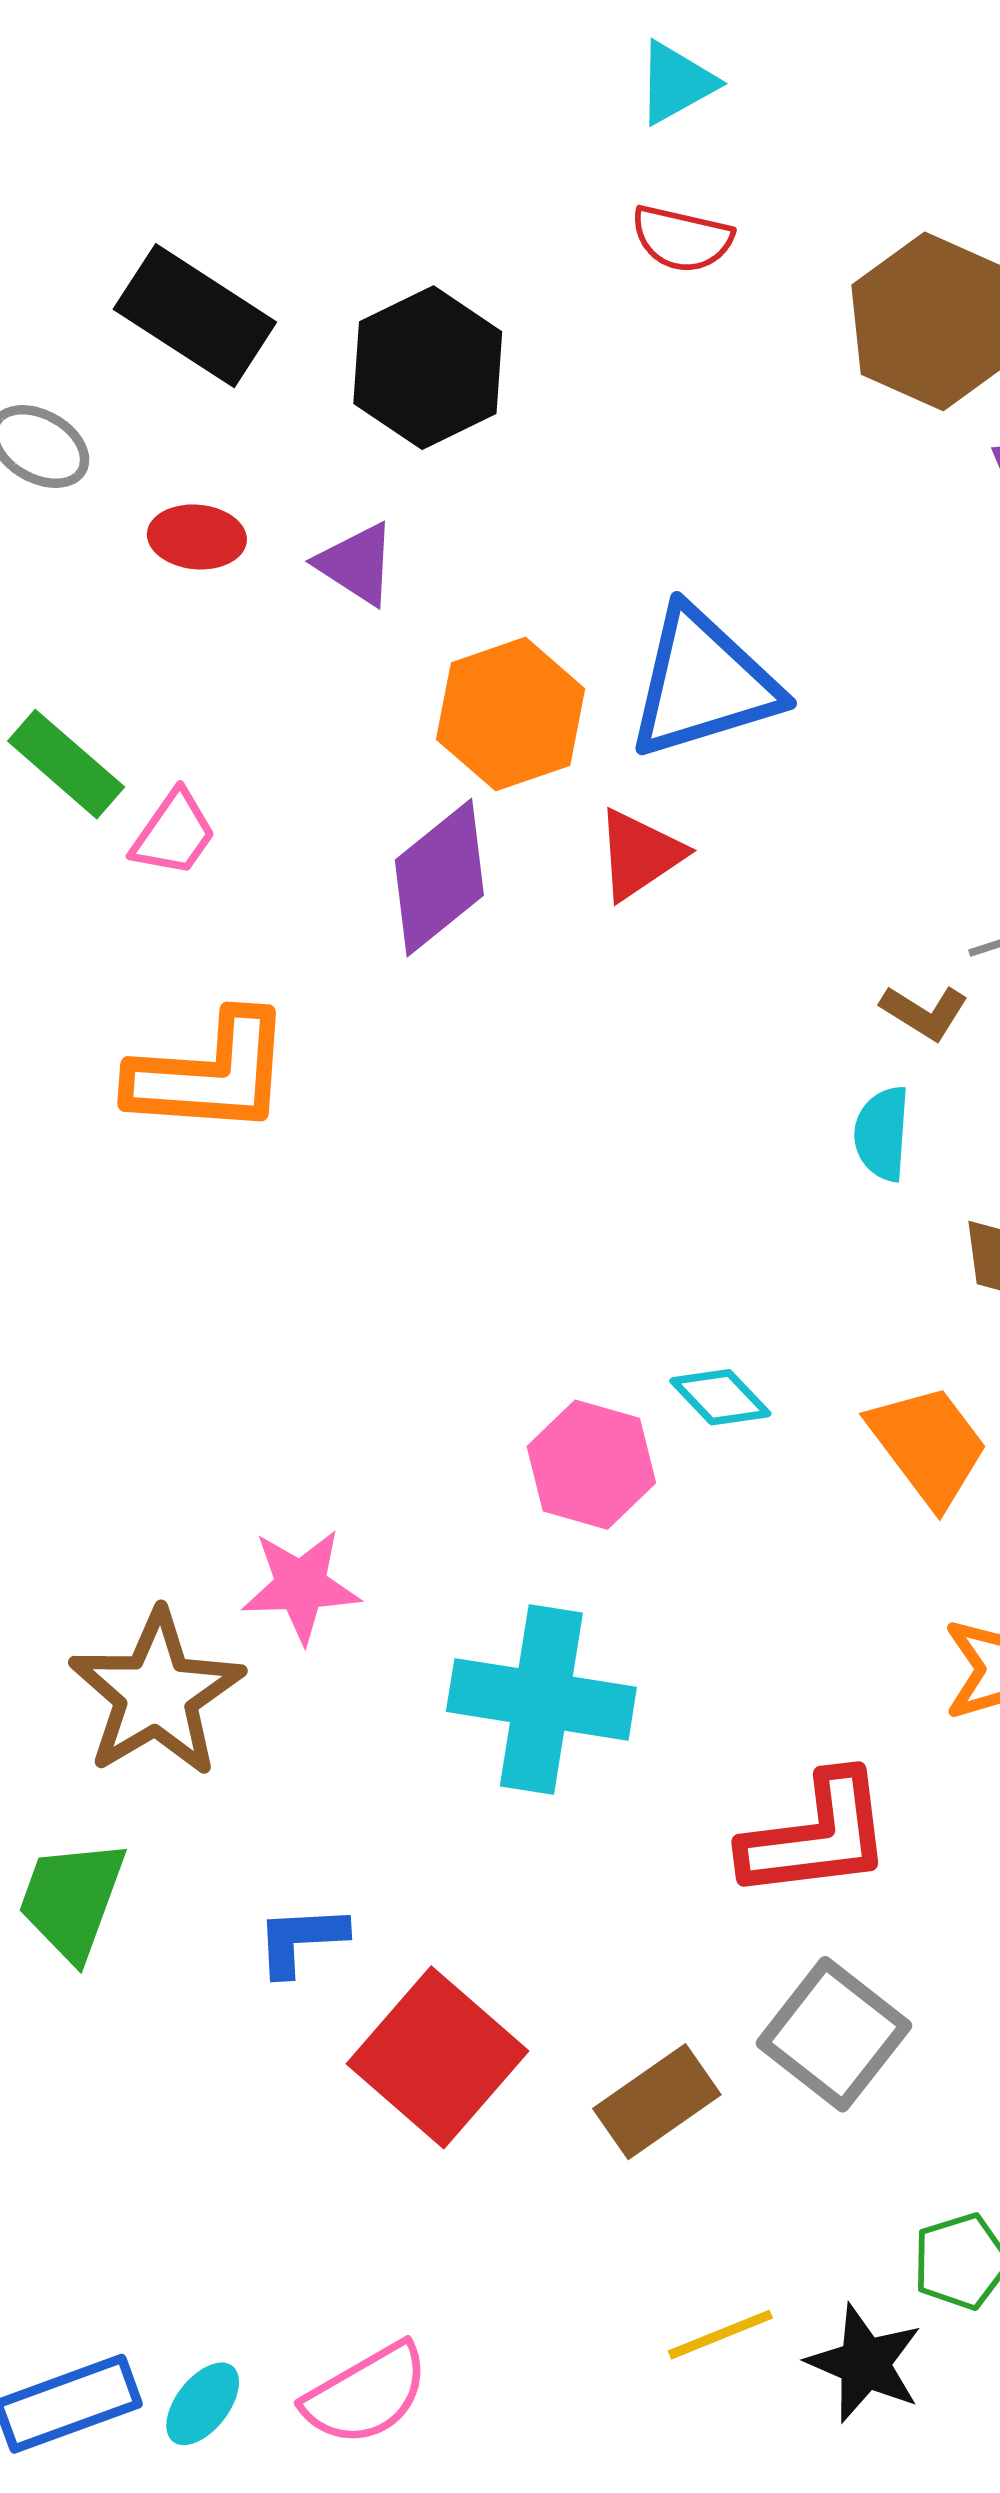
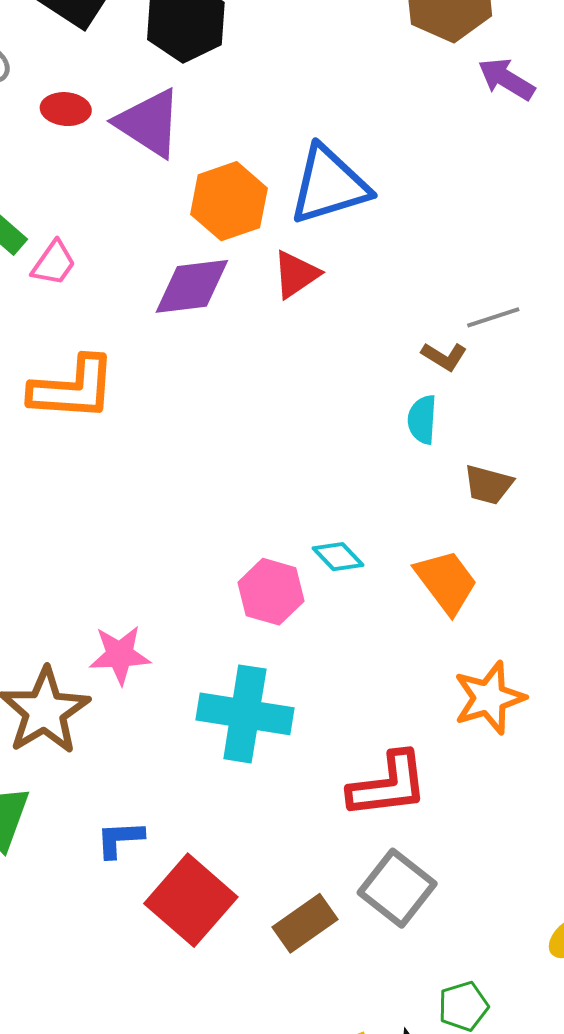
purple triangle: (357, 564) -> (149, 123), size x1.6
purple diamond: (439, 878) -> (192, 286), turned 32

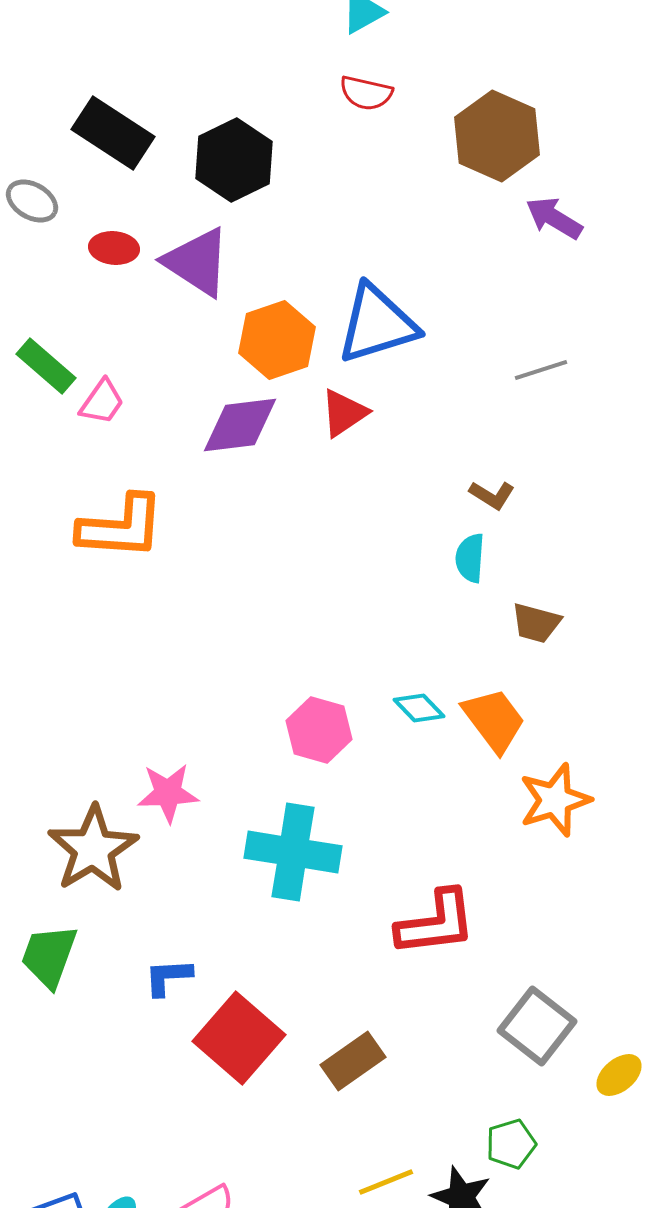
gray line: (493, 317) -> (541, 370), moved
cyan diamond: (338, 557) -> (419, 708), moved
orange star: (489, 698) -> (555, 800), moved
gray square: (397, 888) -> (537, 1026), moved

